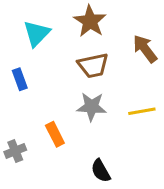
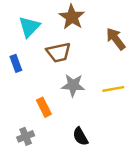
brown trapezoid: (93, 65) -> (58, 52), moved
gray cross: (15, 151) -> (26, 136), moved

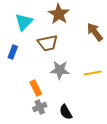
blue rectangle: (16, 63) -> (13, 52), turned 40
gray cross: (26, 136) -> (40, 107), moved

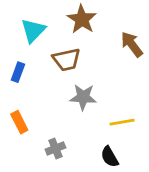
yellow line: (93, 73) -> (122, 122), moved
orange rectangle: (36, 88) -> (19, 122), moved
black semicircle: (66, 112) -> (110, 157), moved

